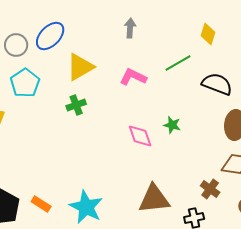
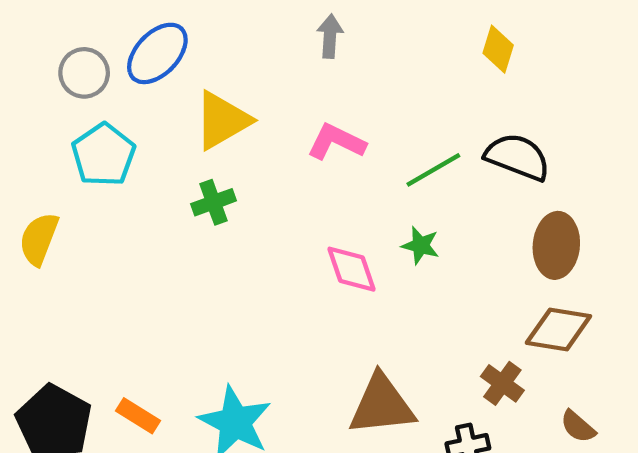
green line: (178, 63) -> (433, 170), moved

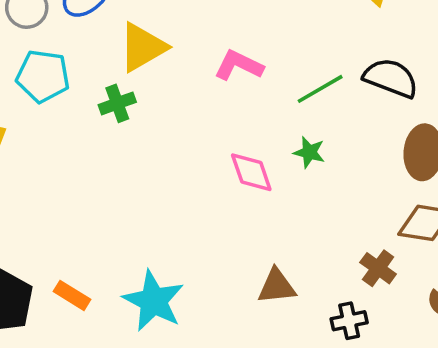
cyan pentagon: (103, 155) -> (43, 76), turned -30
green cross: (213, 202) -> (117, 103), moved
brown triangle: (382, 405) -> (277, 286), size x0.7

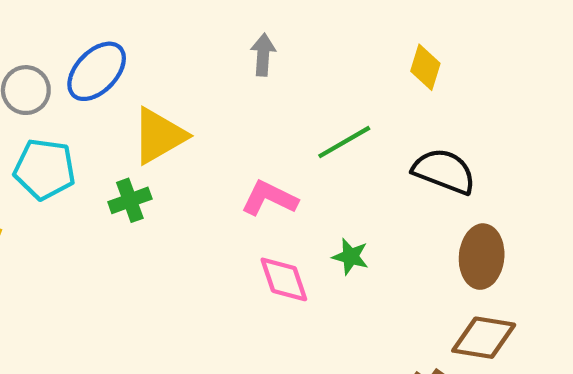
pink L-shape: (239, 65) -> (269, 198), moved
green line: (320, 89) -> (344, 142), moved

